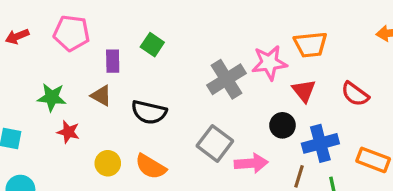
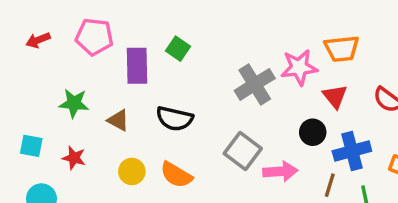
purple rectangle: (113, 61) -> (137, 66), size x1.5
brown triangle: (101, 96) -> (118, 120), moved
red star: (68, 132) -> (74, 158), moved

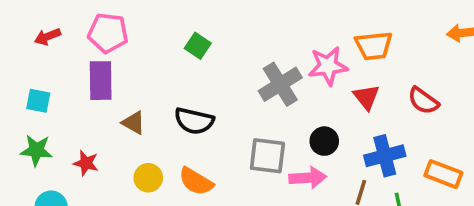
purple rectangle: (137, 66) -> (101, 81), moved
green star: (74, 103) -> (36, 150), moved
black circle: (313, 132) -> (324, 141), moved
cyan square: (31, 146) -> (38, 101), moved
gray square: (243, 151) -> (267, 156), turned -30

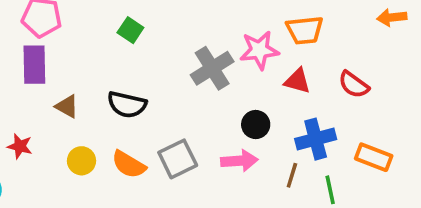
red triangle: (366, 97) -> (297, 81), turned -36
gray square: (267, 156) -> (178, 159), moved, turned -33

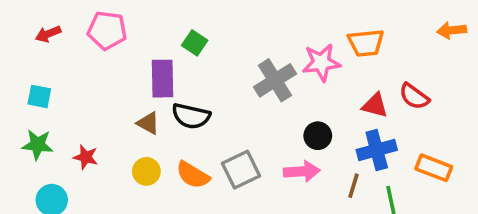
purple rectangle: (34, 65) -> (162, 79), moved
red triangle: (297, 81) -> (375, 105), moved
brown triangle: (67, 106) -> (148, 123), moved

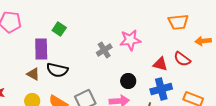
orange arrow: (452, 30) -> (203, 41), moved
orange trapezoid: (366, 43) -> (178, 22), moved
gray cross: (275, 80) -> (104, 50), size x0.7

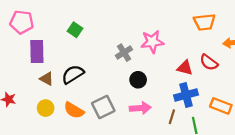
purple rectangle: (41, 49) -> (37, 51), moved
black semicircle: (57, 70) -> (73, 74), turned 135
black circle: (128, 81) -> (138, 80), moved

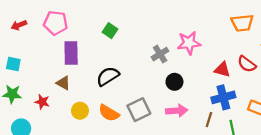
brown triangle: (47, 79) -> (63, 83), moved

